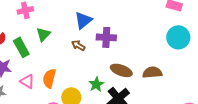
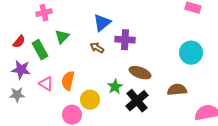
cyan circle: (178, 37) -> (191, 53), moved
brown semicircle: (152, 72) -> (177, 90), moved

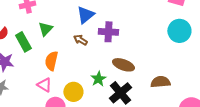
cyan circle: (191, 53) -> (179, 31), moved
orange semicircle: (68, 81) -> (51, 61), moved
pink triangle: (46, 84) -> (44, 85), moved

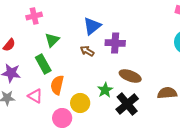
green rectangle: (23, 42) -> (43, 64), moved
orange semicircle: (51, 61) -> (57, 85), moved
pink triangle: (44, 85) -> (35, 96), moved

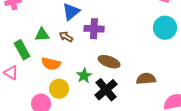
green triangle: (52, 40) -> (42, 35), moved, turned 42
orange semicircle: (57, 85) -> (51, 64), moved, turned -90
pink triangle: (35, 96) -> (11, 73), moved

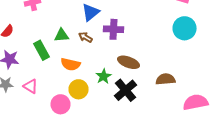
pink triangle: (11, 73) -> (30, 86), moved

